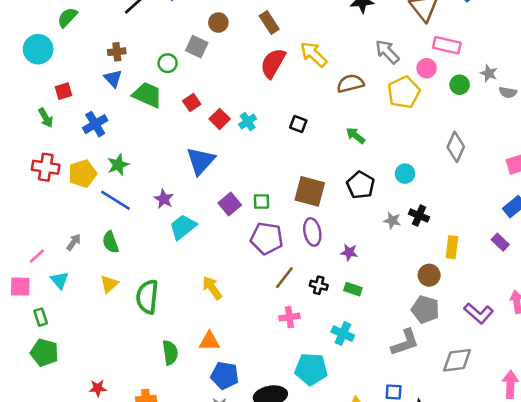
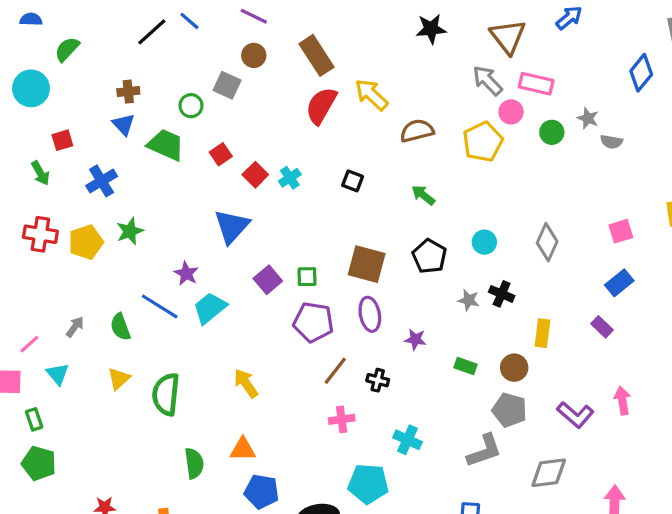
brown rectangle: (269, 23) -> (317, 55), size x1.4
gray arrow: (387, 52) -> (487, 81), moved
gray diamond: (456, 147) -> (547, 242), moved
blue line: (116, 200) -> (160, 306), moved
green rectangle: (353, 289) -> (466, 366), moved

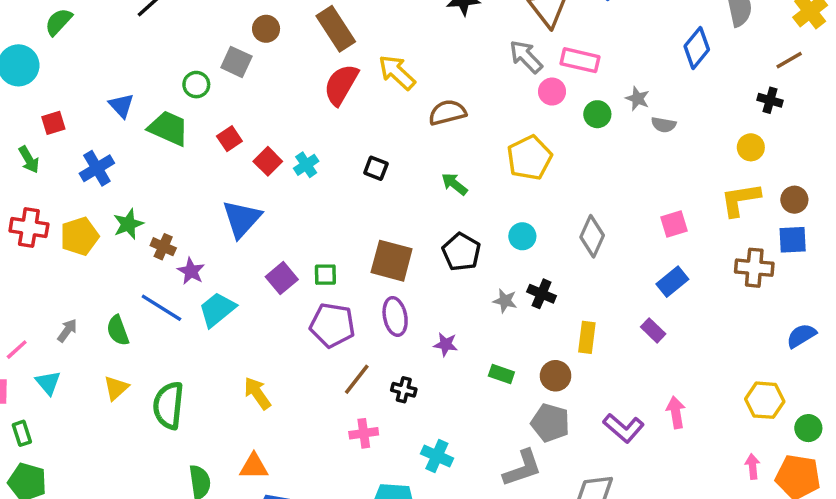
brown cross: (128, 92) -> (163, 247), moved, turned 30
yellow pentagon: (483, 142) -> (529, 158), moved

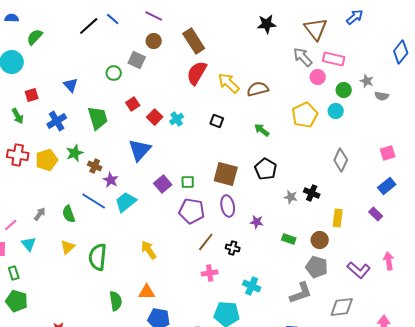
yellow arrow: (397, 72) -> (229, 83), moved
green trapezoid: (168, 128) -> (98, 118), moved, turned 50
cyan circle: (522, 236) -> (336, 111), moved

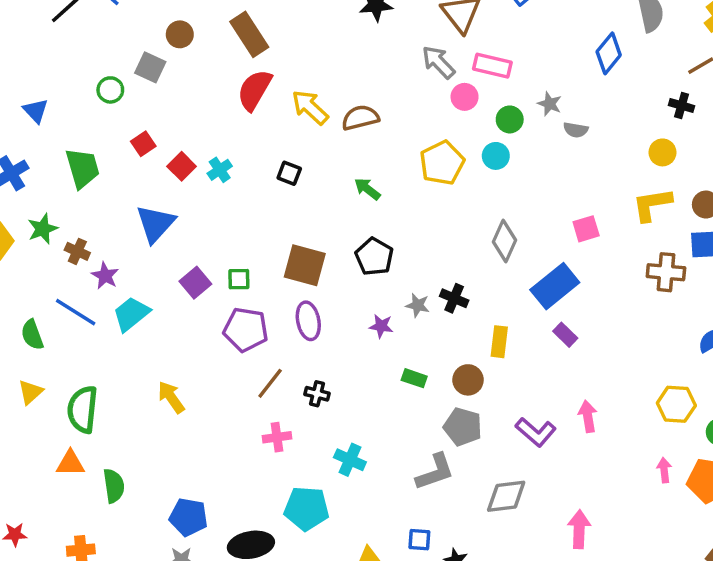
blue rectangle: (387, 186) -> (555, 286), moved, size x1.5
purple star: (257, 222) -> (381, 326), moved
orange triangle: (147, 292) -> (70, 463), moved

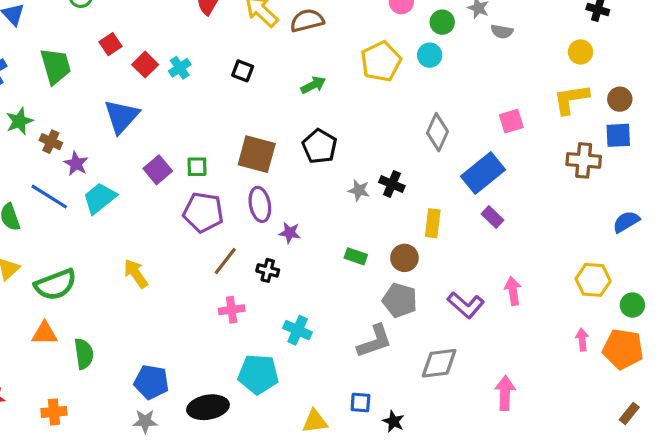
green arrow: (367, 189) -> (313, 85), turned 115
purple star: (381, 326) -> (290, 233), moved
green semicircle: (83, 409) -> (56, 285), turned -117

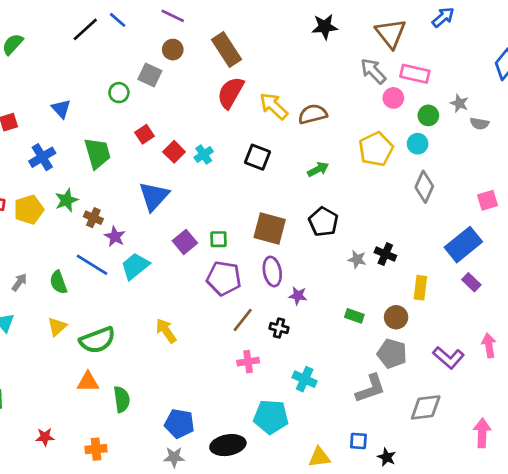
black square: (243, 71) -> (257, 157), size x1.4
gray diamond: (437, 132) -> (424, 187), moved

